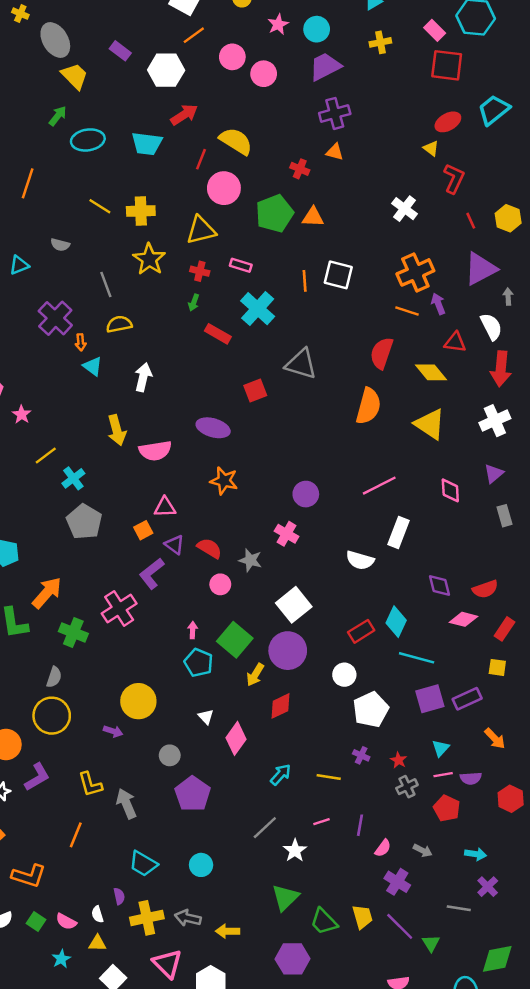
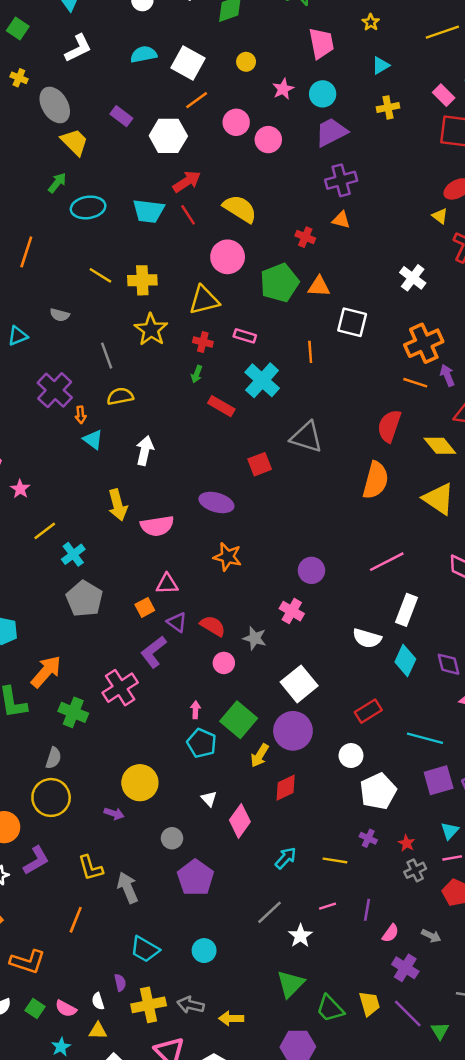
red line: (201, 159) -> (188, 215), moved, turned -55
white square: (338, 275) -> (352, 322), moved
cyan diamond: (396, 622) -> (405, 660), moved

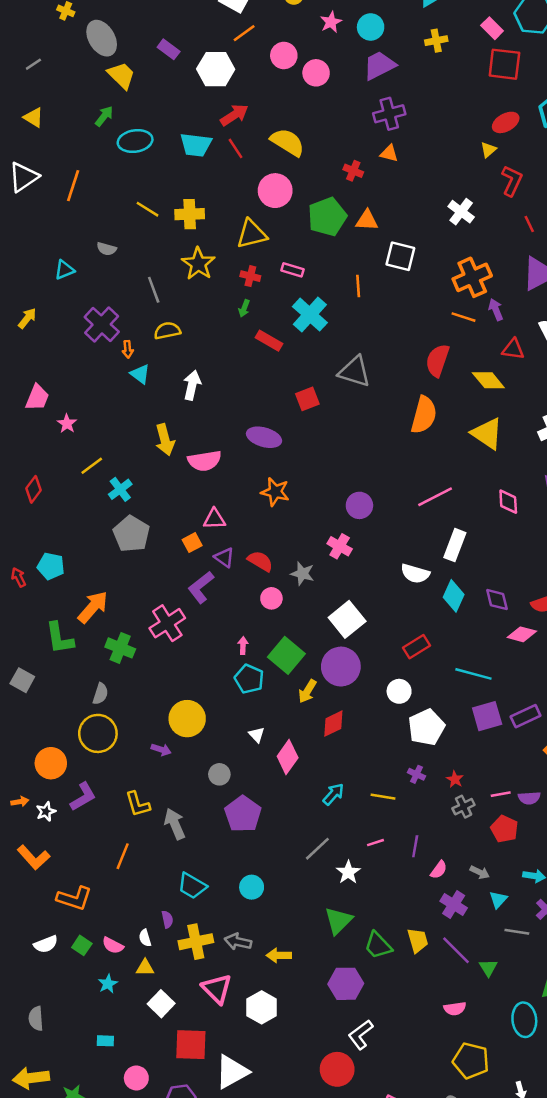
yellow triangle: (440, 216) -> (488, 150), turned 42
cyan triangle: (450, 831) -> (498, 900), moved

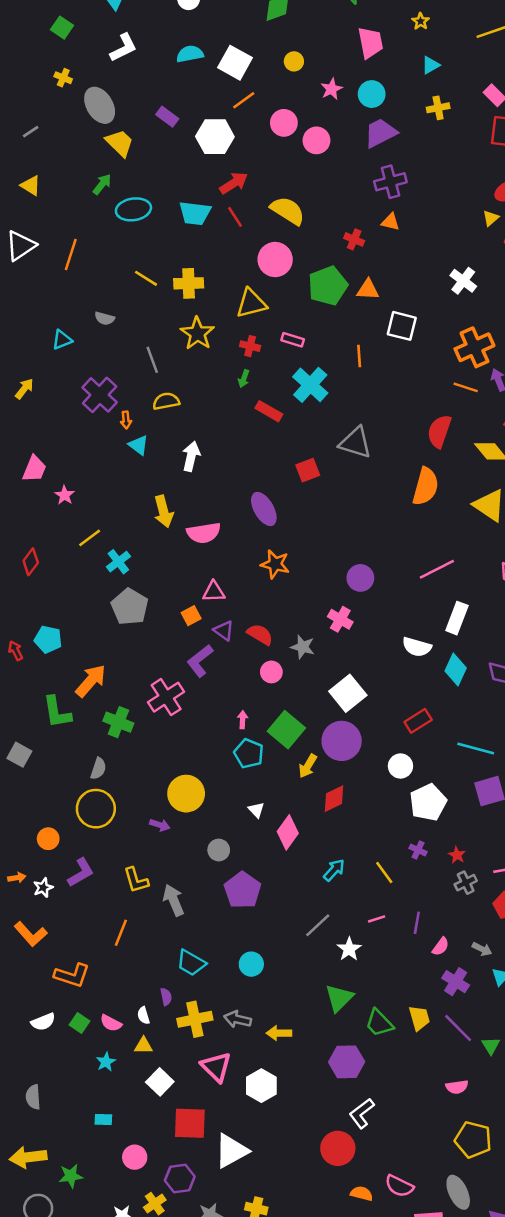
purple ellipse: (264, 437) -> (264, 509), turned 44
orange circle: (51, 763) -> (48, 839), size x0.7
yellow line: (383, 797) -> (384, 873), turned 45

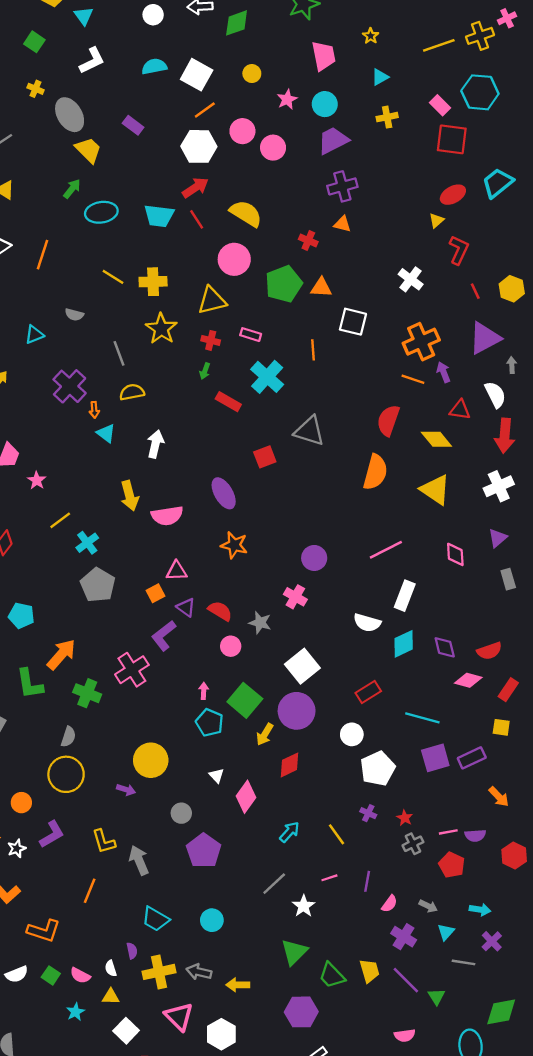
white hexagon: (215, 137) -> (199, 146), moved
cyan diamond: (456, 669) -> (404, 644), turned 40

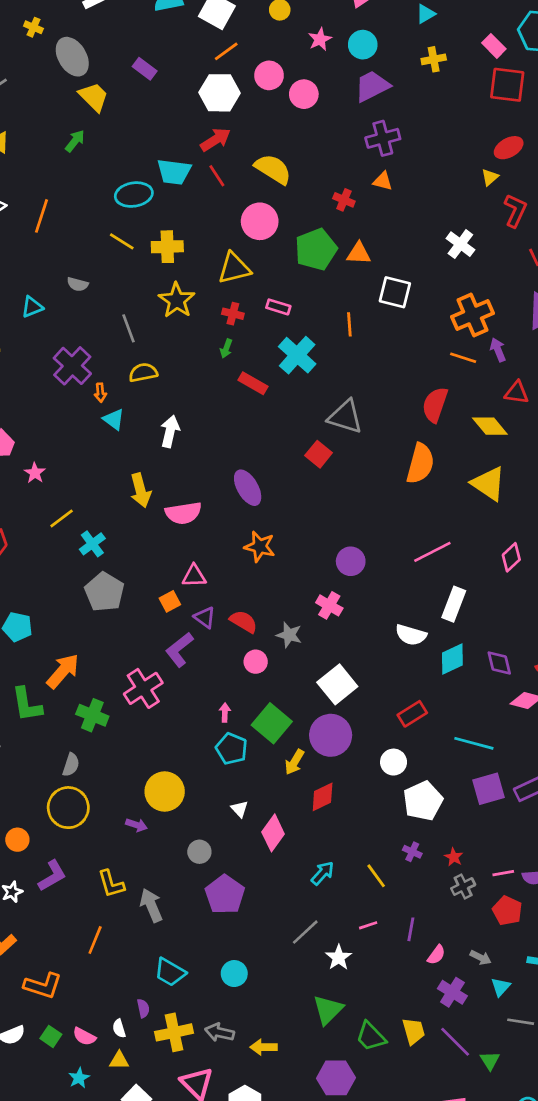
cyan ellipse: (101, 212) -> (134, 195), moved
red square: (265, 457) -> (319, 454), moved, turned -30
pink diamond: (455, 554) -> (511, 557), turned 50

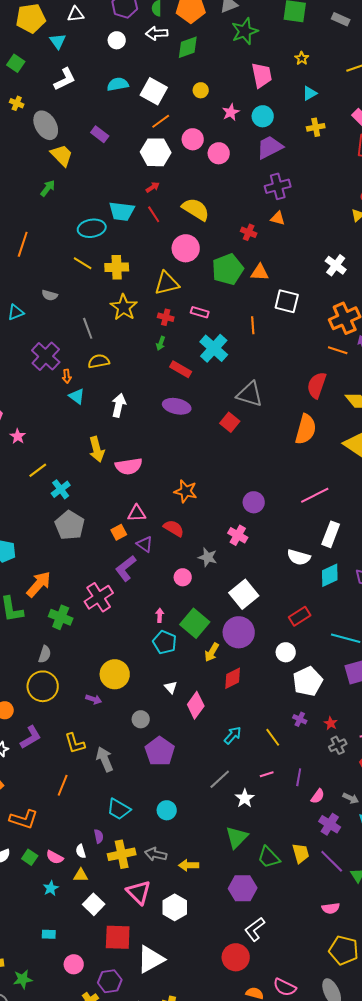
red arrow: (215, 140) -> (153, 187), size x0.6
purple ellipse: (248, 488) -> (177, 406), moved, turned -48
red semicircle: (244, 622) -> (174, 528), moved

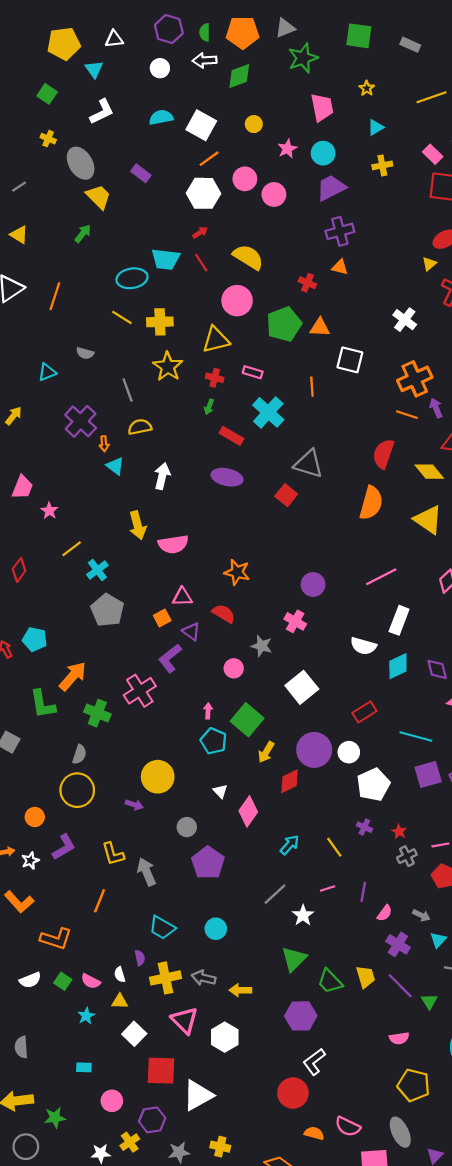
purple circle: (239, 632) -> (314, 750), moved

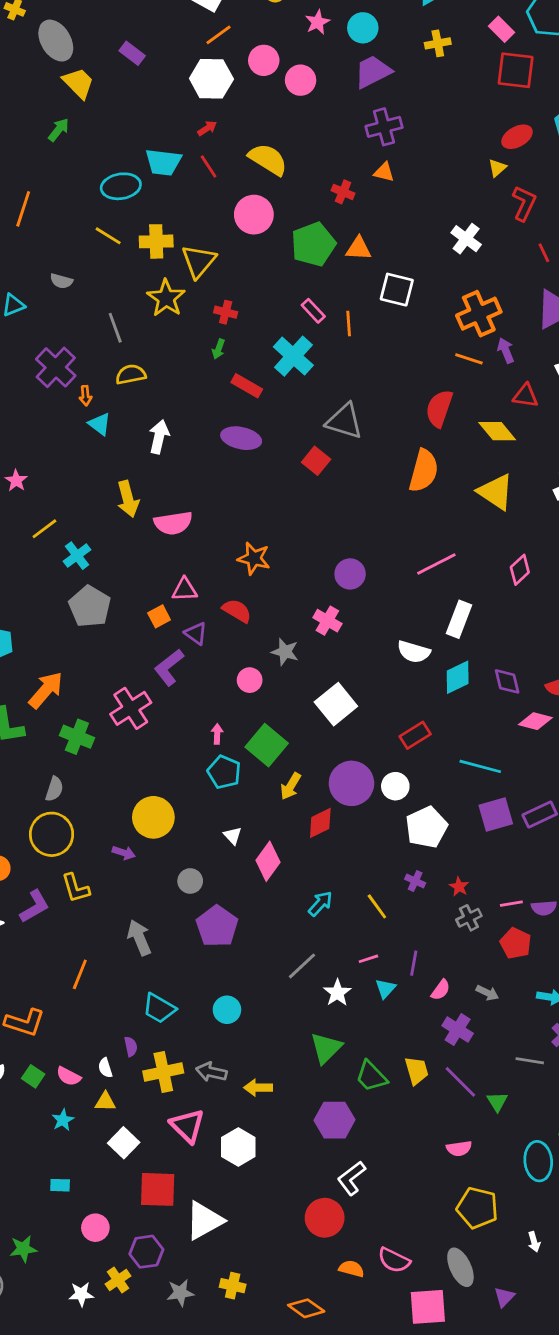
yellow triangle: (216, 340) -> (199, 261), moved, turned -36
pink rectangle: (253, 372) -> (313, 311), moved, turned 30
yellow L-shape: (113, 854) -> (76, 888), moved
cyan triangle: (438, 940) -> (385, 989), moved

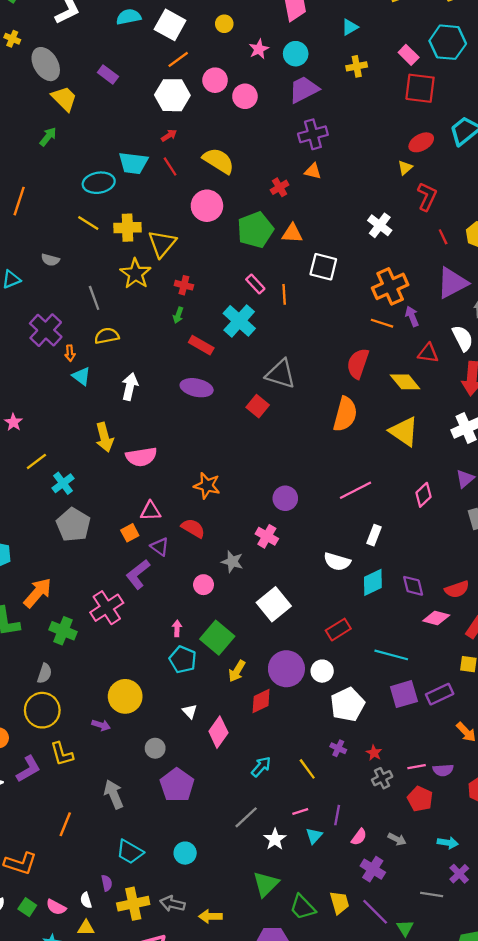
red cross: (343, 192) -> (280, 187), turned 36
white rectangle: (459, 619) -> (374, 535), size x0.7

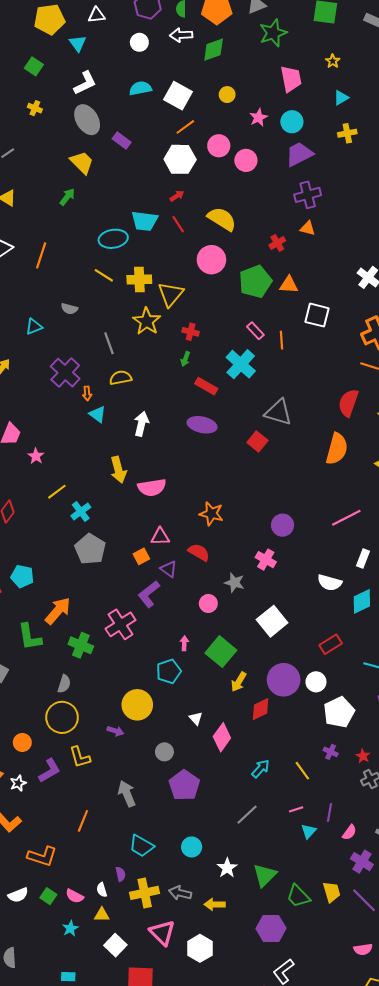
gray ellipse: (46, 64) -> (87, 120), moved
cyan pentagon: (183, 660) -> (169, 671), moved, turned 30
white star: (275, 839) -> (227, 868), moved

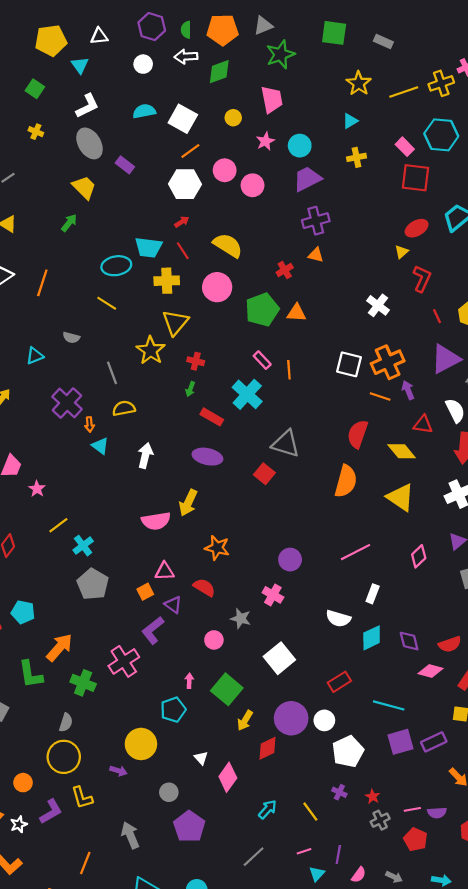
yellow star: (333, 61) -> (359, 83), moved, size x1.6
pink trapezoid: (291, 79) -> (272, 99), moved
yellow cross: (139, 280) -> (167, 281), moved
white square: (317, 315) -> (349, 364), moved
yellow arrow: (118, 470) -> (188, 503), moved, turned 40

